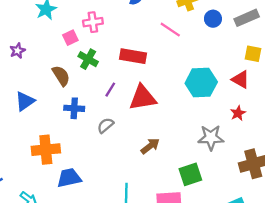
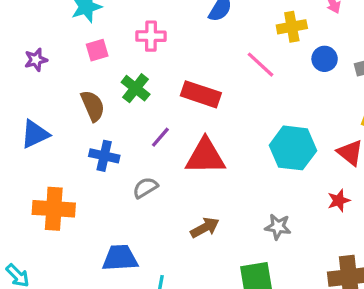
pink square: (70, 38) -> (97, 50), moved
gray star: (211, 138) -> (278, 227), moved, size x0.7
blue trapezoid: (69, 178) -> (120, 258), moved

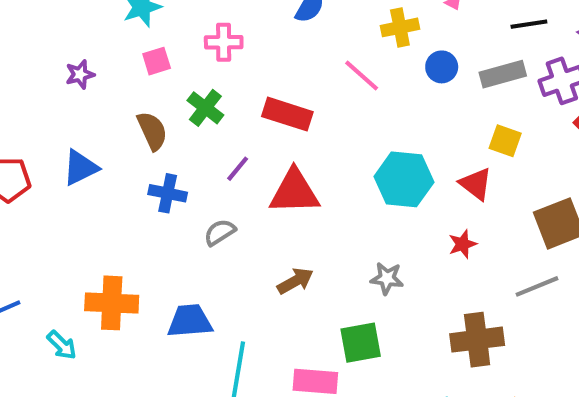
orange cross: (54, 209) -> (112, 303), moved

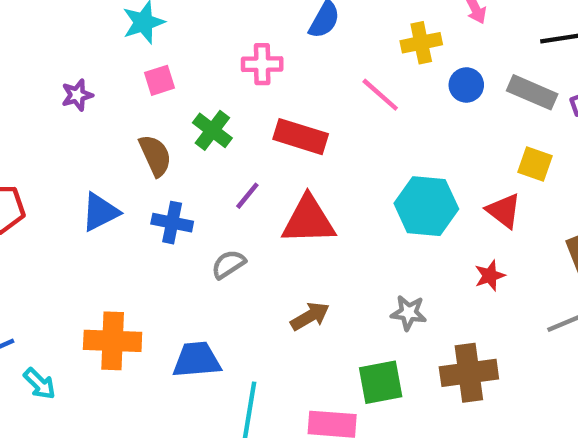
pink cross: (224, 42) -> (262, 64), moved
gray rectangle: (503, 74) -> (532, 92), turned 39
blue triangle: (80, 168) -> (100, 212), moved
brown cross: (477, 340) -> (469, 373), moved
cyan arrow: (62, 345) -> (39, 384), moved

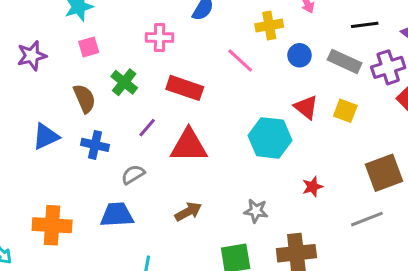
purple star: (77, 95) -> (32, 56), size x1.4
red triangle: (504, 211) -> (306, 107), moved
blue trapezoid: (197, 360) -> (117, 215), moved

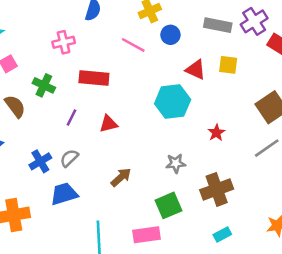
blue circle: (299, 55) -> (170, 35), moved
blue cross: (95, 145) -> (40, 161), moved, turned -30
red triangle: (189, 146) -> (108, 124), size x0.6

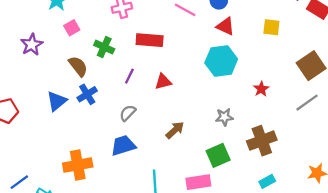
red triangle: (196, 70) -> (225, 26), moved
blue cross: (40, 161) -> (87, 94), moved

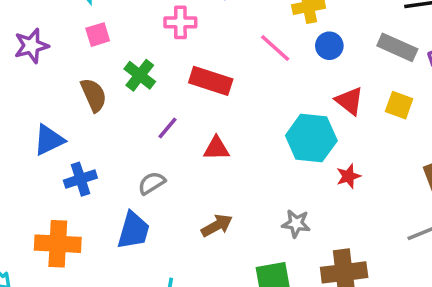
red triangle: (225, 26) -> (349, 101), moved
red star: (261, 89) -> (348, 176), moved
blue cross: (87, 94) -> (80, 179), moved
blue trapezoid: (123, 145) -> (133, 230), turned 110

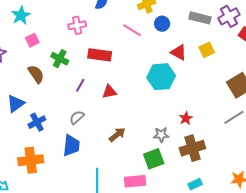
yellow square: (399, 105) -> (207, 50), turned -35
red star: (348, 176) -> (186, 118), moved
gray star: (296, 224) -> (161, 135), moved

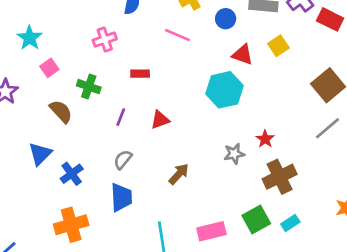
blue circle: (162, 24) -> (226, 19), moved
red rectangle: (100, 55) -> (140, 74), size x0.6
gray star: (161, 135) -> (234, 154), moved
green square: (154, 159) -> (256, 220), moved

